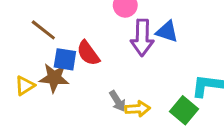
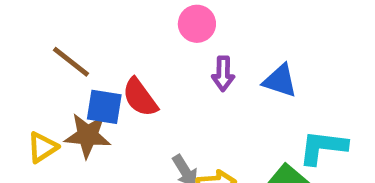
blue triangle: (167, 31) -> (280, 81), moved
purple arrow: (142, 38) -> (223, 74), size x0.6

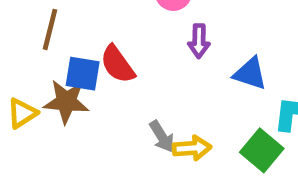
brown line: (71, 62) -> (50, 29), turned 66
blue triangle: (280, 81) -> (250, 74), moved

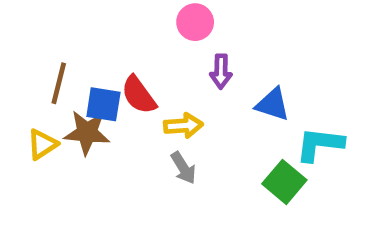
brown line: (50, 29) -> (59, 83), moved
yellow arrow: (192, 148) -> (183, 126), moved

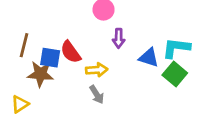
yellow triangle: (42, 144) -> (20, 104), moved
cyan L-shape: (320, 144) -> (176, 48), moved
green square: (284, 182) -> (175, 74), moved

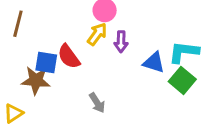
brown line: (24, 45) -> (18, 24), moved
yellow arrow: (97, 70) -> (97, 34), moved, turned -50

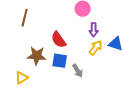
yellow arrow: (97, 34) -> (96, 48), moved
blue square: (46, 63) -> (60, 61), moved

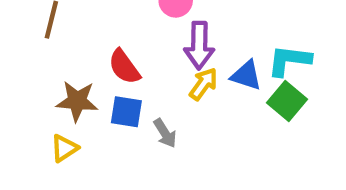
purple arrow: (94, 30) -> (199, 45), size x1.5
yellow triangle: (22, 78) -> (64, 148), moved

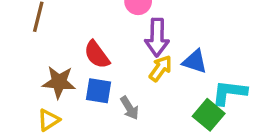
cyan L-shape: (289, 60) -> (229, 92), moved
green square: (287, 101) -> (209, 115), moved

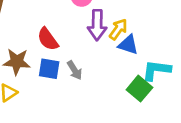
yellow arrow: (160, 68) -> (118, 29), moved
gray arrow: (129, 108) -> (75, 70), moved

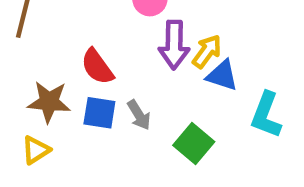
cyan L-shape: (156, 70) -> (266, 115), turned -76
green square: (139, 89) -> (194, 143), moved

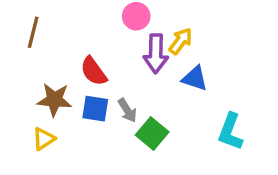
yellow arrow: (207, 51) -> (181, 41), moved
cyan L-shape: (266, 115) -> (230, 132), moved
green square: (194, 143) -> (152, 133), moved

